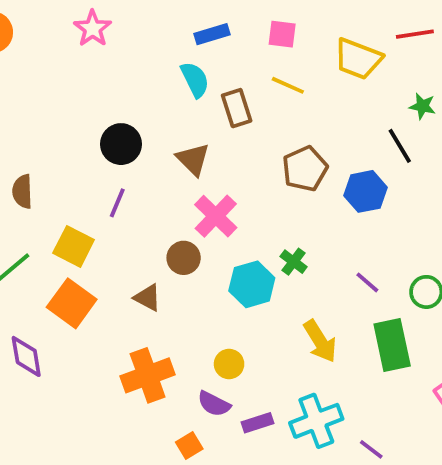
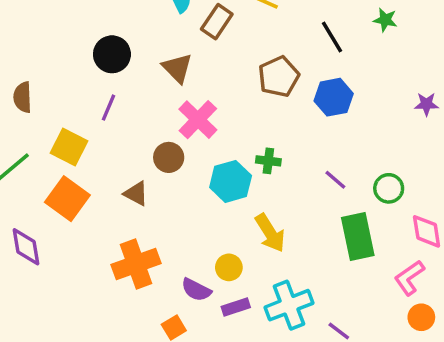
brown rectangle: (237, 108) -> (217, 22), turned 52
black line: (400, 146) -> (332, 37), moved
green cross: (294, 262) -> (268, 161), turned -30
yellow arrow: (320, 341) -> (270, 233), moved
yellow circle: (229, 364) -> (229, 267), moved

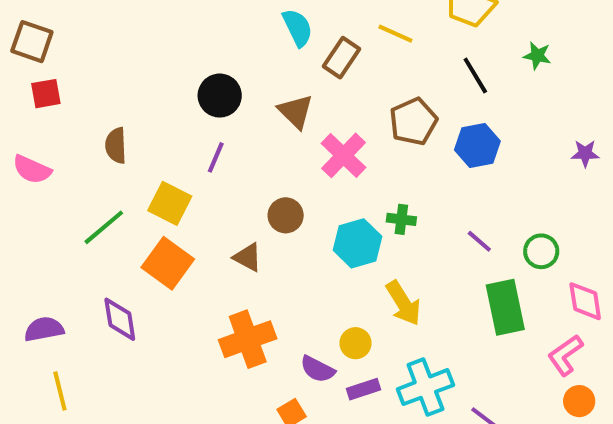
pink cross: (198, 120) -> (344, 155), moved

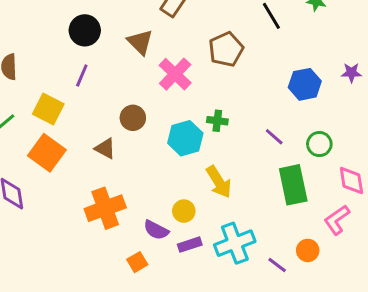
blue hexagon: (477, 145) -> (305, 84), moved
orange circle: (579, 401) -> (308, 250), moved

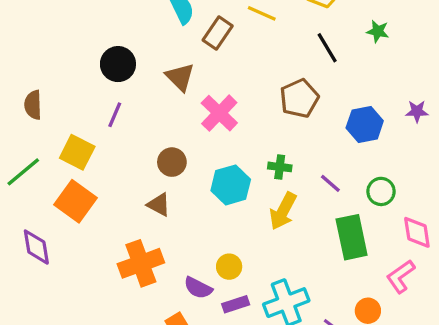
brown pentagon: (226, 49) -> (299, 98), moved
green cross: (217, 121) -> (280, 167), moved
brown triangle: (105, 148) -> (159, 205), moved
yellow arrow: (219, 182) -> (283, 211), moved, turned 60

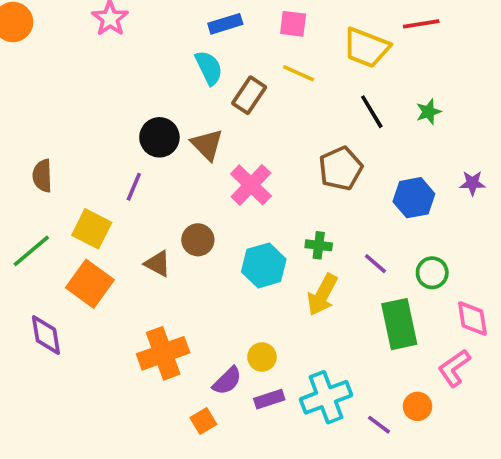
green star: (378, 31) -> (428, 112), moved, turned -30
black circle: (118, 64) -> (159, 137), moved
brown triangle: (159, 205) -> (158, 264), moved
purple semicircle: (198, 288) -> (227, 381), turned -72

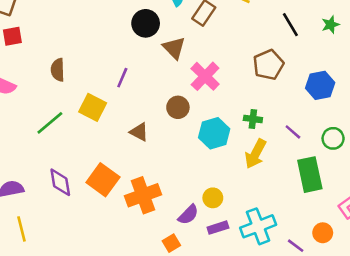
black circle: (159, 137) -> (146, 23), moved
brown circle: (198, 240) -> (178, 107), moved
orange square: (90, 284) -> (103, 180), moved

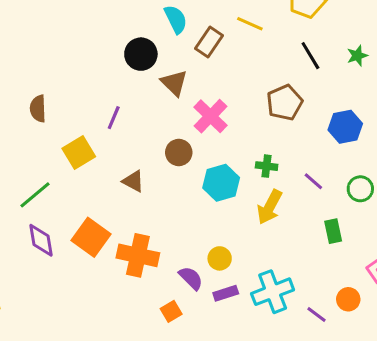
yellow square: (93, 107) -> (79, 152), turned 32
green line: (50, 123) -> (35, 195), moved
green rectangle: (310, 175) -> (333, 231), size x0.6
orange cross: (143, 195) -> (138, 255), turned 32
purple semicircle: (188, 215) -> (191, 278), turned -90

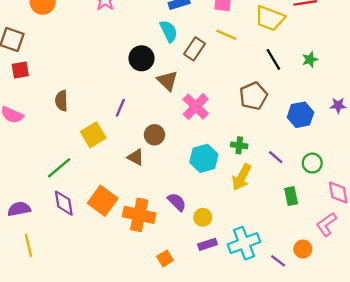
brown circle: (179, 152) -> (154, 135), moved
purple semicircle: (191, 278) -> (177, 202), moved

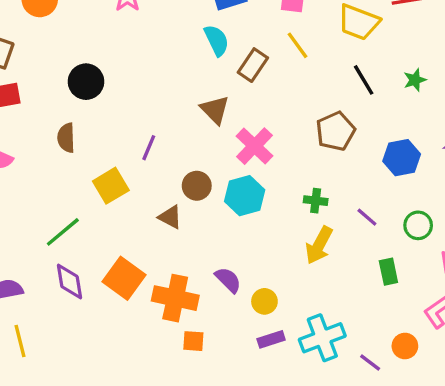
yellow line: (226, 35) -> (298, 45), turned 30
black circle: (142, 58) -> (86, 82), moved
cyan hexagon: (204, 158) -> (245, 196), moved
orange square: (165, 258) -> (193, 341), moved, turned 35

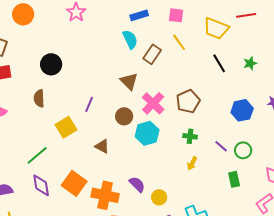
brown pentagon: (336, 131) -> (188, 101), moved
brown circle: (197, 186) -> (124, 116), moved
green circle: (418, 225) -> (243, 150), moved
yellow arrow: (319, 245) -> (192, 163), size x0.6

